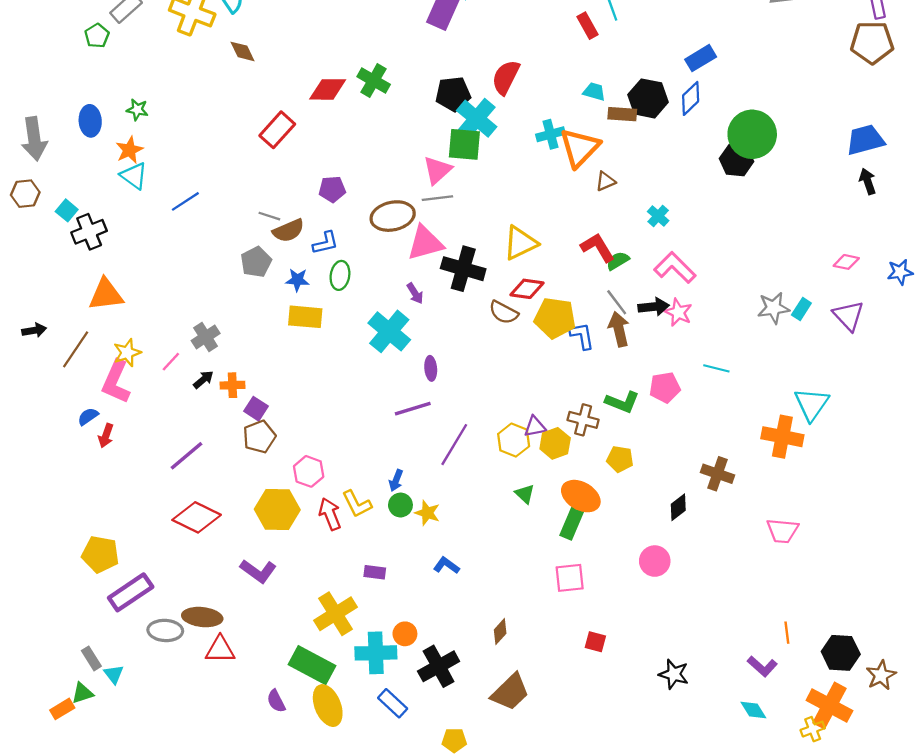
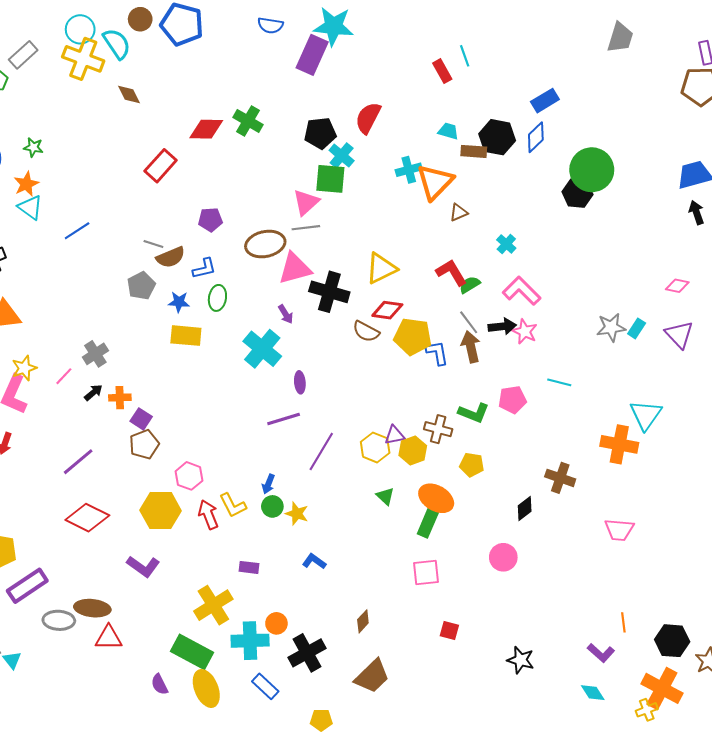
cyan cross: (477, 119) -> (342, 156), size x0.7

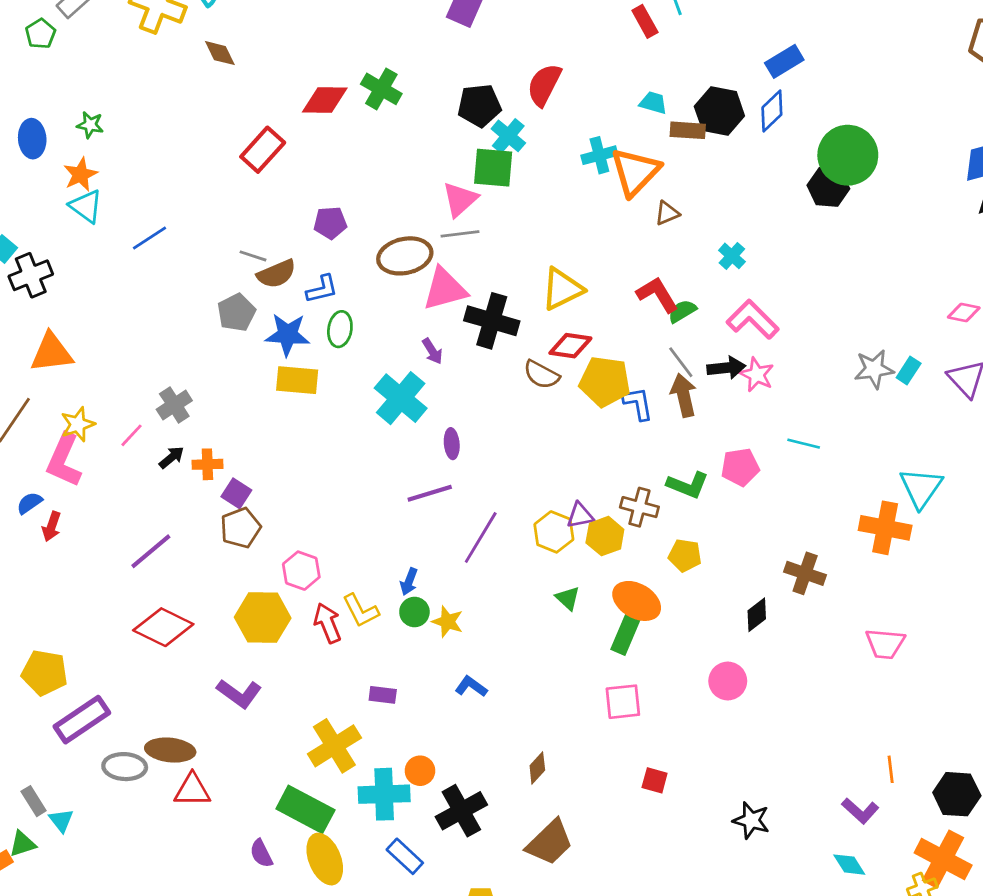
blue star: (179, 302) -> (287, 335), size x1.5

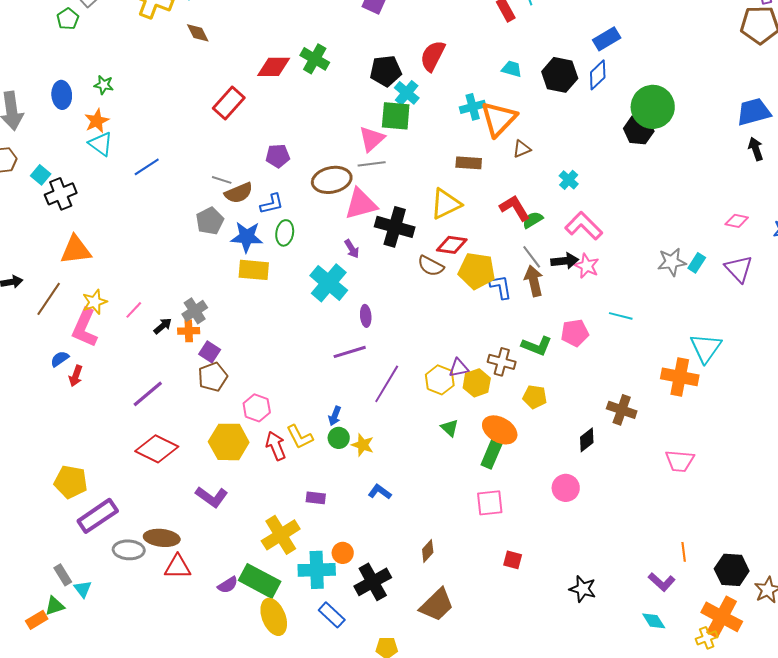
brown rectangle: (688, 130) -> (469, 163), moved
gray cross: (174, 405) -> (195, 311), moved
purple semicircle: (261, 854) -> (228, 585), moved, turned -95

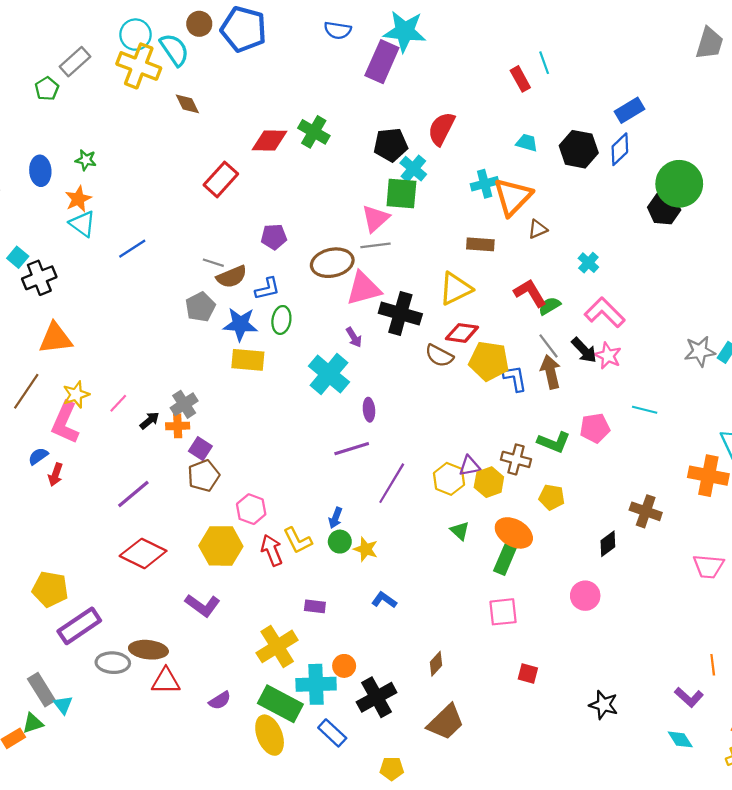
black arrow: (565, 261) -> (584, 350), turned 52
gray rectangle: (63, 575) -> (41, 690), size x1.4
green rectangle: (260, 581) -> (280, 704), moved

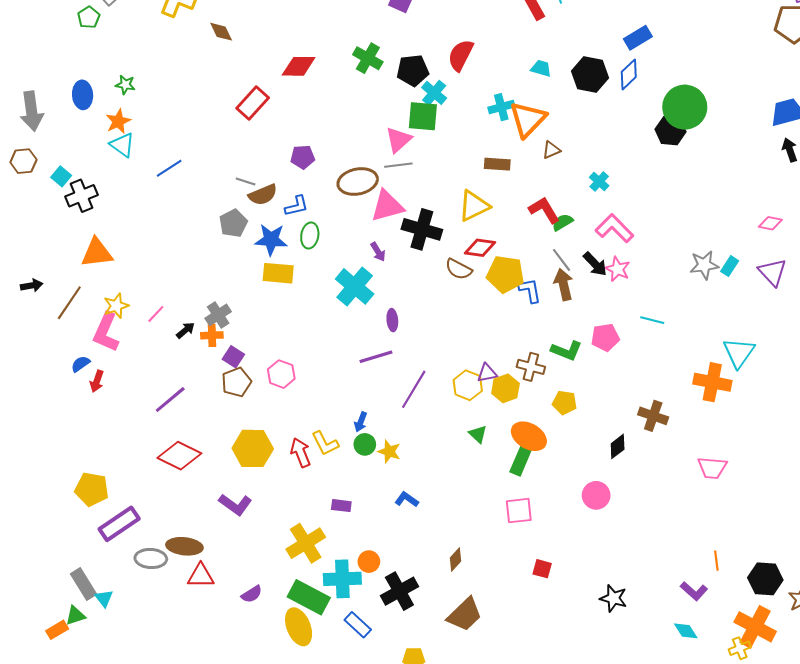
green cross: (314, 132) -> (368, 58), moved
pink hexagon: (251, 509) -> (281, 374), moved

